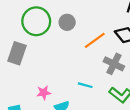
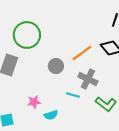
gray circle: (67, 22) -> (56, 66), moved
gray cross: (114, 64) -> (88, 79), moved

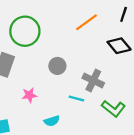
orange line: (82, 53) -> (87, 22), moved
pink star: (34, 102) -> (29, 95), moved

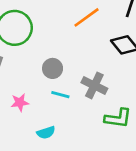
cyan line: (76, 98) -> (60, 95), moved
green L-shape: (113, 109) -> (118, 118), turned -30

